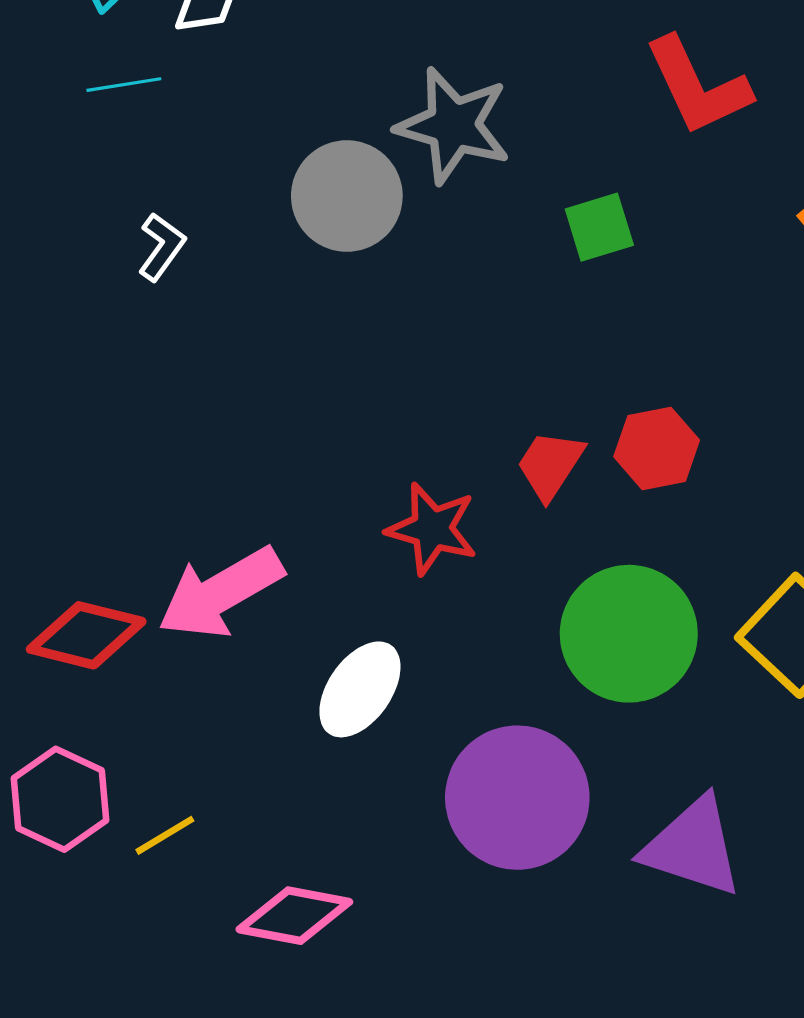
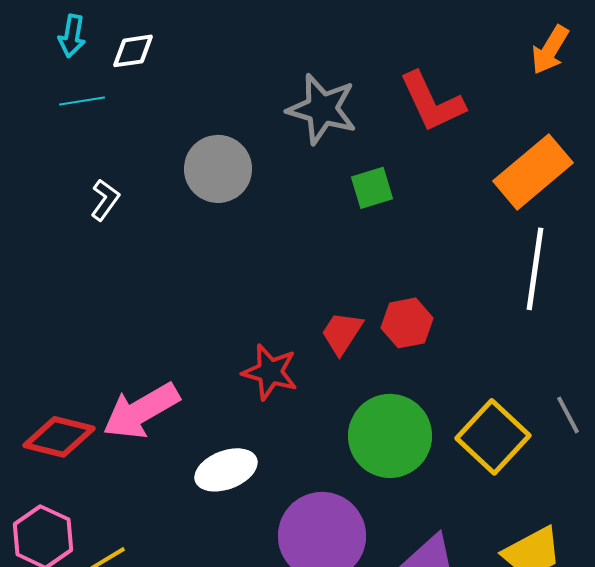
gray star: (453, 126) -> (322, 109), moved
white ellipse: (360, 689) -> (226, 470), turned 34

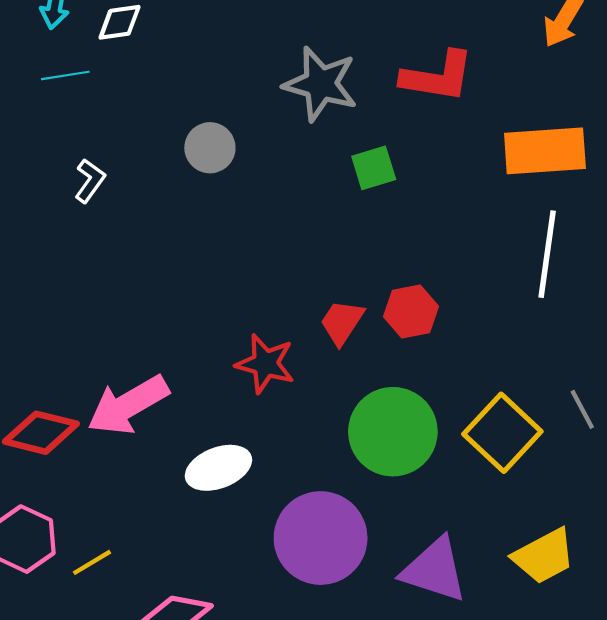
red L-shape: (432, 102) -> (438, 76), turned -56
gray circle: (218, 169) -> (210, 148), size x0.7
orange rectangle: (533, 172) -> (545, 151), turned 36

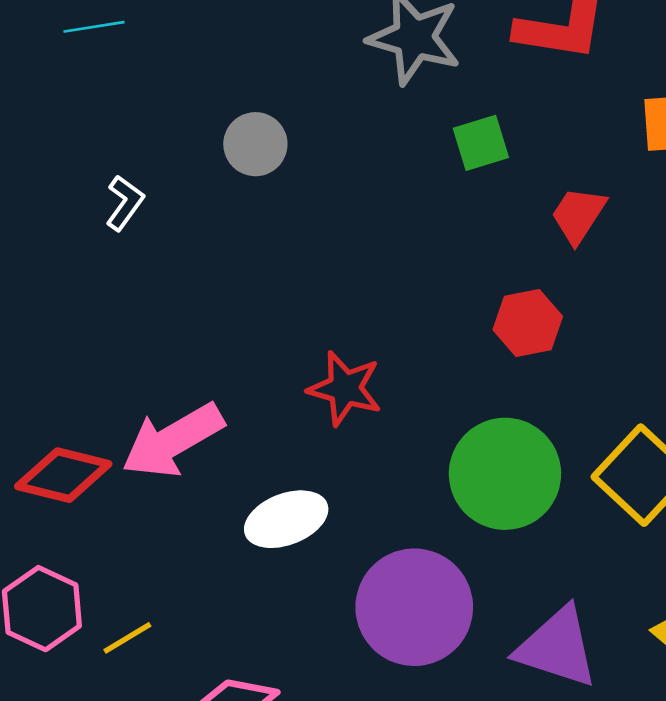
gray circle: (210, 148) -> (255, 144), moved
white L-shape: (90, 181) -> (125, 203), moved
red trapezoid: (342, 322) -> (578, 215), moved

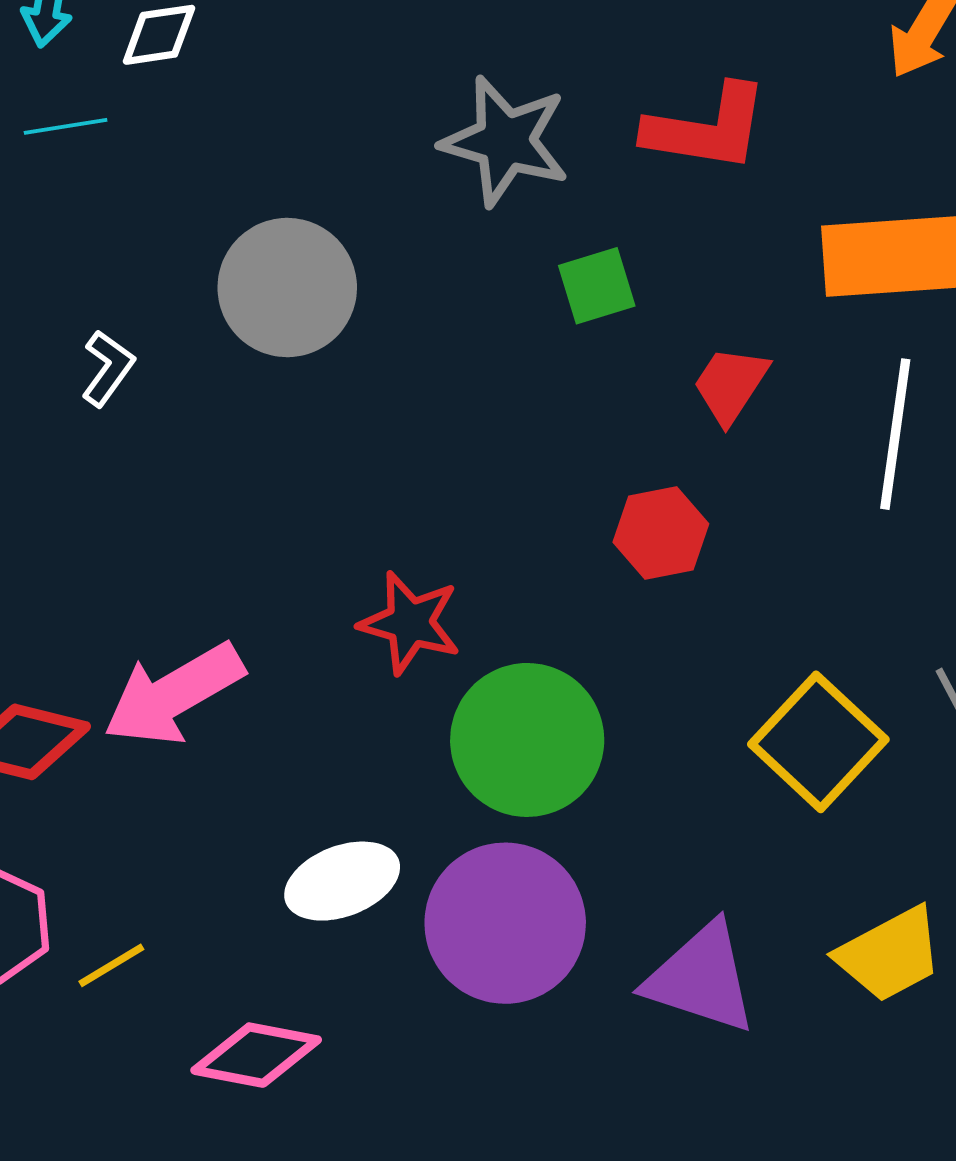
gray circle: (255, 144) -> (287, 288), size x1.6
green circle: (505, 474) -> (527, 740), moved
white ellipse: (286, 519) -> (342, 881), moved

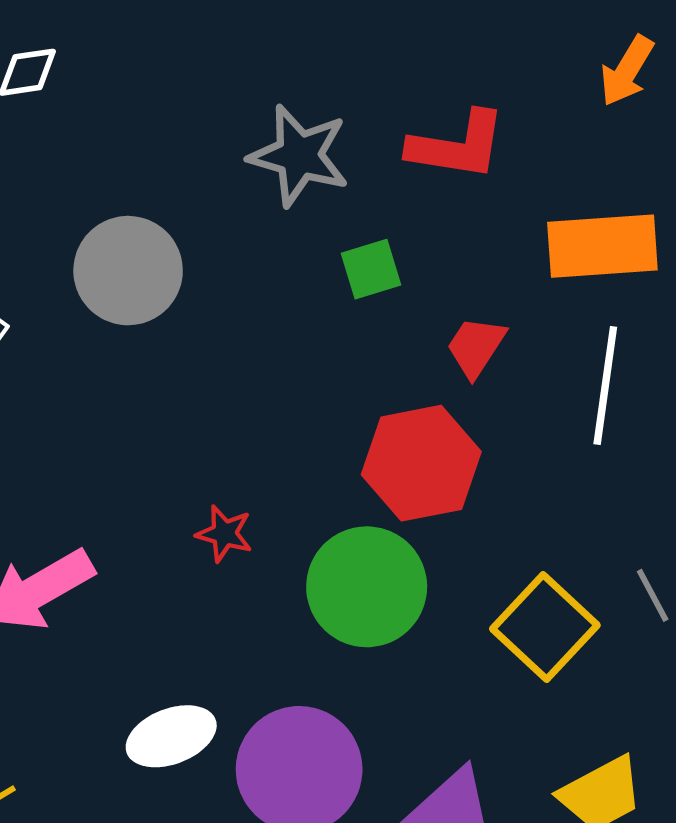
red hexagon: (661, 533) -> (421, 463), size x1.6
red star: (410, 623) -> (224, 534), size x0.7
green circle: (527, 740) -> (367, 587), moved

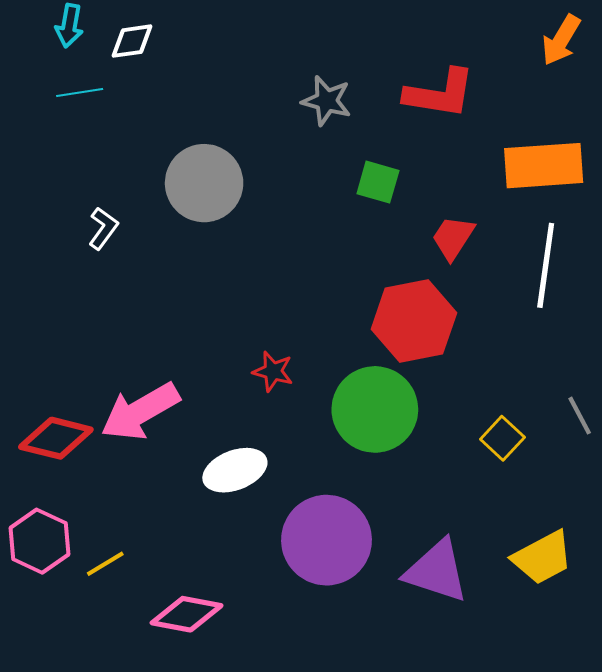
gray star: (299, 156) -> (326, 101), size x0.7
green square: (371, 269) -> (378, 182), turned 33
yellow square: (545, 627) -> (502, 438), size x0.6
white ellipse: (171, 736) -> (235, 470), moved

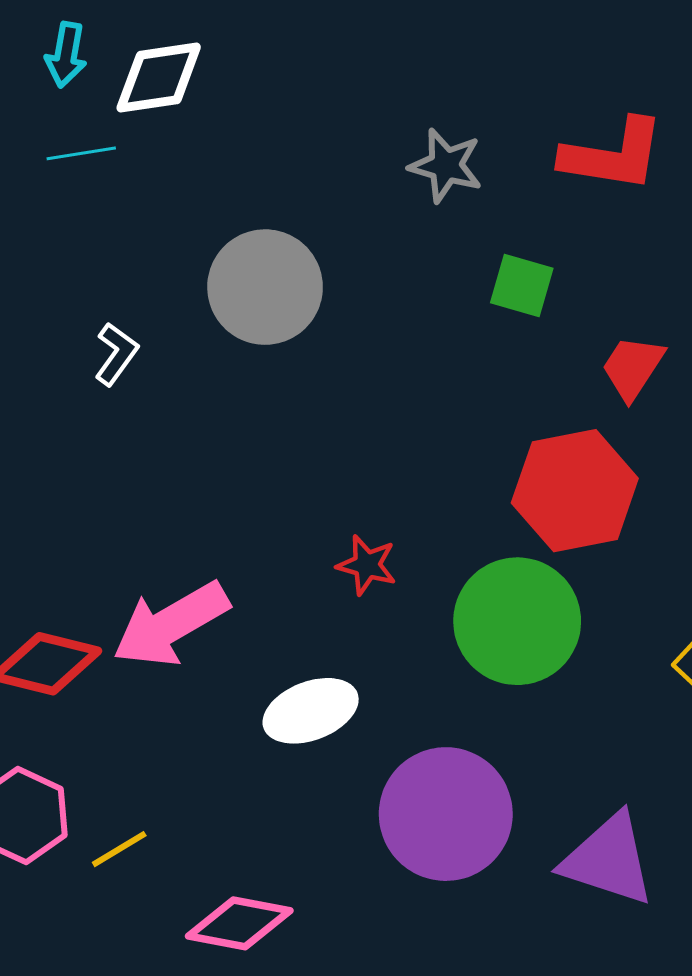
white diamond: (132, 41) -> (159, 77), size x1.4

